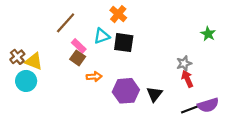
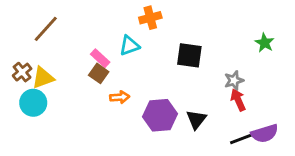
orange cross: (118, 14) -> (150, 18), turned 35
brown line: (66, 23) -> (46, 29), moved
black square: (124, 43) -> (189, 55), moved
yellow triangle: (34, 61) -> (43, 78), turned -42

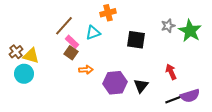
brown line: (46, 29) -> (64, 26), moved
green star: (265, 43) -> (190, 31), size x1.6
yellow triangle: (43, 78) -> (31, 56), turned 36
gray star: (234, 80) -> (168, 26), moved

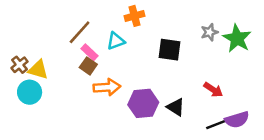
orange arrow: (86, 70) -> (107, 87), size x1.5
red arrow: (171, 72) -> (213, 90), turned 147
black triangle: (141, 86) -> (176, 107), turned -35

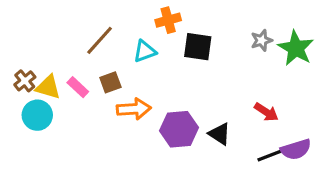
black square: (169, 50) -> (198, 47), moved
pink rectangle: (90, 52) -> (78, 87), moved
brown square: (88, 66) -> (110, 82), turned 35

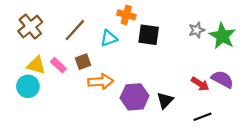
orange cross: (168, 20) -> (126, 15), turned 30
brown cross: (25, 81) -> (30, 27), moved, size x1.5
black triangle: (220, 134) -> (165, 100), turned 42
purple semicircle: (296, 149) -> (222, 79), moved, turned -135

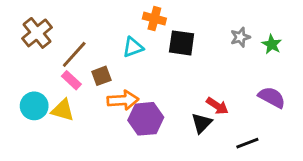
brown line: (75, 30) -> (74, 54), moved
green star: (222, 36) -> (272, 44), size x0.6
yellow triangle: (36, 65) -> (63, 110), moved
red arrow: (200, 84) -> (217, 106), moved
purple hexagon: (135, 97) -> (146, 119), moved

